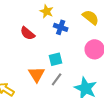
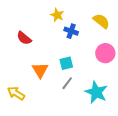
red semicircle: (28, 33) -> (24, 38), moved
orange triangle: (37, 74) -> (40, 70), moved

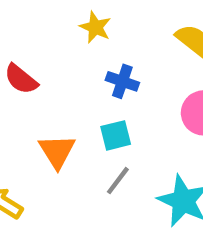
blue cross: (71, 31) -> (122, 81), moved

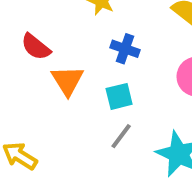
orange triangle: (57, 151) -> (67, 81), moved

